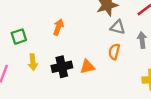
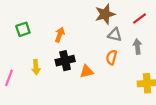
green square: (19, 37) -> (23, 29), moved
black cross: (62, 67) -> (65, 61), moved

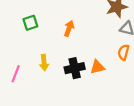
black cross: (65, 61) -> (75, 68), moved

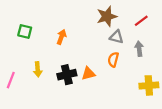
green square: (30, 23) -> (25, 31), turned 32

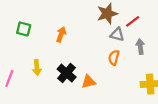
red line: (141, 21) -> (133, 21), moved
orange triangle: (88, 74) -> (89, 82), moved
black cross: (67, 75) -> (67, 73), turned -36

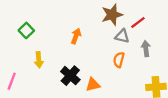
green square: (24, 29) -> (26, 30), turned 32
orange arrow: (61, 34) -> (76, 36), moved
yellow arrow: (37, 67) -> (39, 60), moved

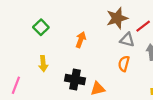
green square: (26, 30) -> (41, 27), moved
black cross: (70, 76) -> (75, 80), turned -30

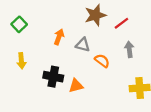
gray triangle: (127, 40) -> (83, 45), moved
orange semicircle: (124, 64) -> (102, 61), turned 112

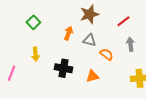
brown star: (95, 15) -> (89, 14), moved
orange triangle: (76, 86) -> (92, 76), moved

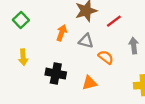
red line: (123, 21) -> (114, 21), moved

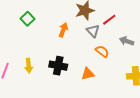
gray triangle: (86, 41) -> (93, 31), moved, turned 32
gray arrow: (134, 46) -> (127, 41), turned -64
yellow arrow: (23, 57) -> (29, 66), moved

